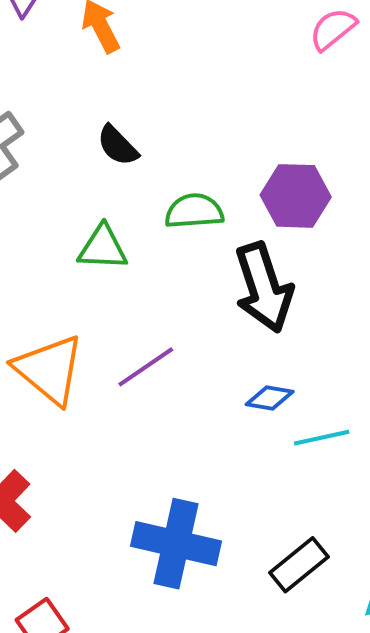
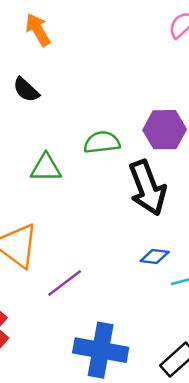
black semicircle: (118, 146) -> (26, 90), moved
purple line: (146, 367) -> (65, 283), moved

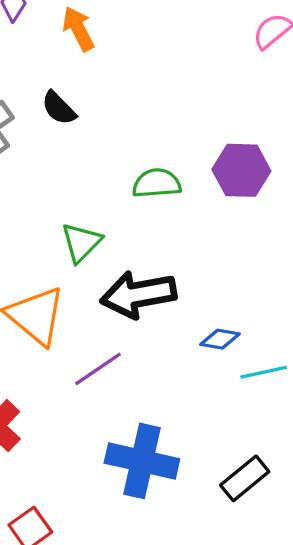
green triangle: (46, 168) -> (81, 242), moved, turned -48
black arrow: (147, 188) -> (138, 294), moved, turned 98

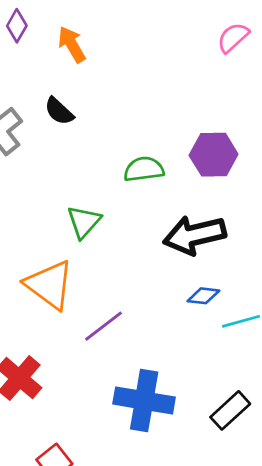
black arrow: (138, 294) -> (194, 235), moved

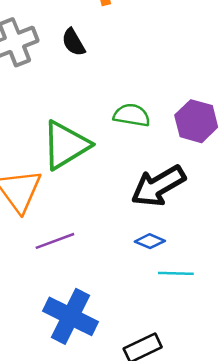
green triangle: (84, 222) -> (66, 145), size x1.6
black arrow: (194, 235) -> (158, 186), turned -34

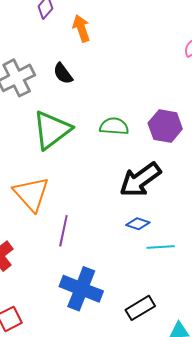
green triangle: (66, 145) -> (52, 130), moved
purple line: (55, 241) -> (63, 231), turned -52

